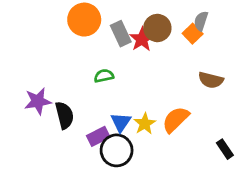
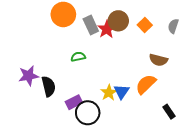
gray semicircle: (201, 21) -> (173, 26), moved
orange semicircle: (176, 119) -> (146, 84), moved
blue triangle: (121, 122) -> (121, 92), moved

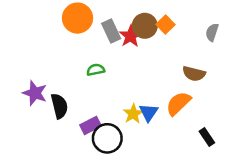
orange square: (145, 25) -> (165, 25), moved
purple star: (28, 76) -> (35, 93), turned 30

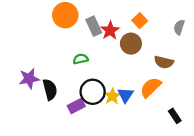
brown circle: (145, 26) -> (131, 44), moved
purple star: (35, 93) -> (29, 79), turned -30
black circle: (107, 138) -> (93, 92), moved

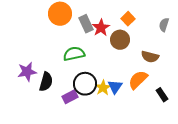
green semicircle: (81, 59) -> (74, 54), size x1.5
black semicircle: (50, 90) -> (46, 82), turned 30
black rectangle: (175, 116) -> (162, 95), moved

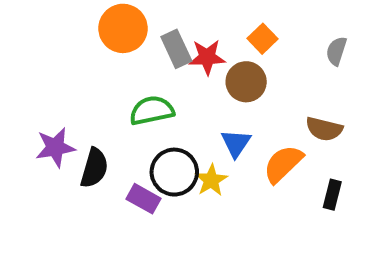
red star: (101, 28) -> (207, 57), turned 30
brown semicircle: (150, 57) -> (324, 129), moved
blue triangle: (115, 87) -> (236, 143), moved
black rectangle: (162, 95) -> (332, 195), turned 48
purple rectangle: (70, 97) -> (144, 199), turned 56

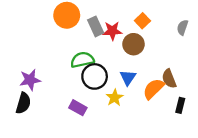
brown semicircle: (324, 129) -> (169, 79), moved, turned 54
black semicircle: (94, 168) -> (23, 103), moved
black circle: (174, 172) -> (95, 76), moved

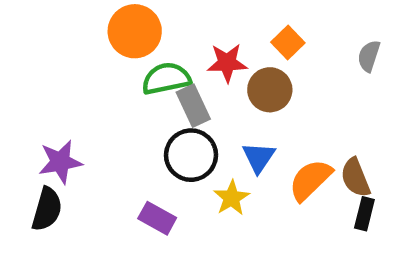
gray rectangle: (96, 26) -> (193, 106), moved
green semicircle: (82, 60) -> (166, 79), moved
brown semicircle: (169, 79) -> (355, 178), moved

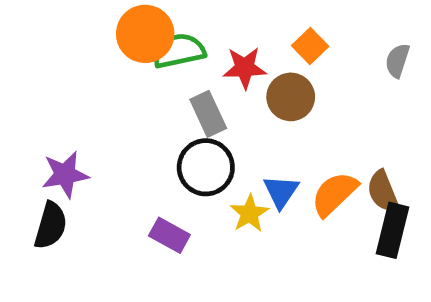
green semicircle: (166, 79) -> (179, 51), moved
blue triangle: (259, 157) -> (281, 192), moved
black rectangle: (364, 214) -> (393, 230), size x1.5

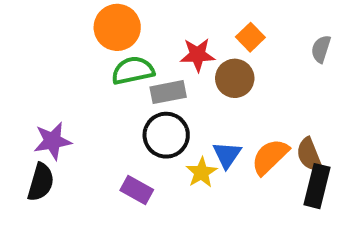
green semicircle: (179, 51) -> (133, 70), moved
gray rectangle: (208, 114) -> (168, 92), turned -76

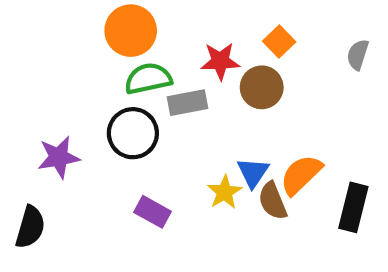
black circle: (166, 135) -> (133, 133), moved
brown semicircle: (309, 155) -> (273, 201), moved
black semicircle: (41, 182) -> (30, 227), moved

